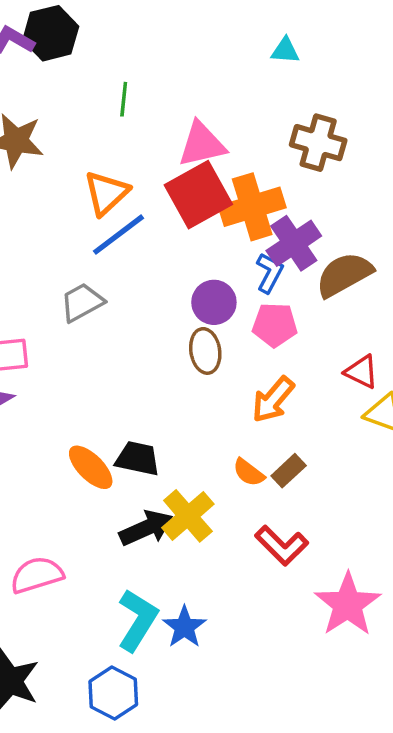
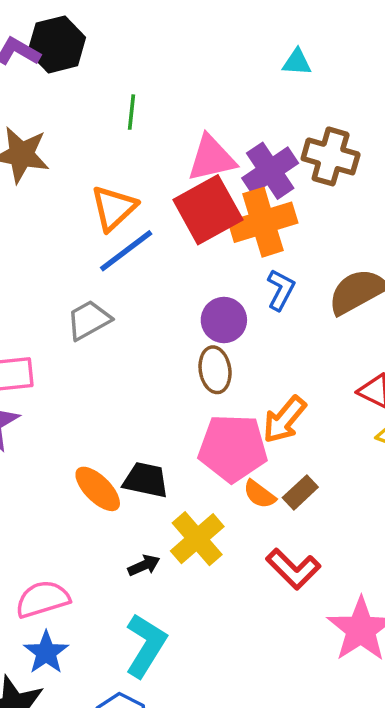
purple cross: (294, 243) -> (270, 171), moved
pink pentagon: (275, 325) -> (233, 448), moved, size x1.5
black arrow: (146, 528) -> (144, 565), moved, size x0.6
blue star: (184, 627) -> (46, 652), moved

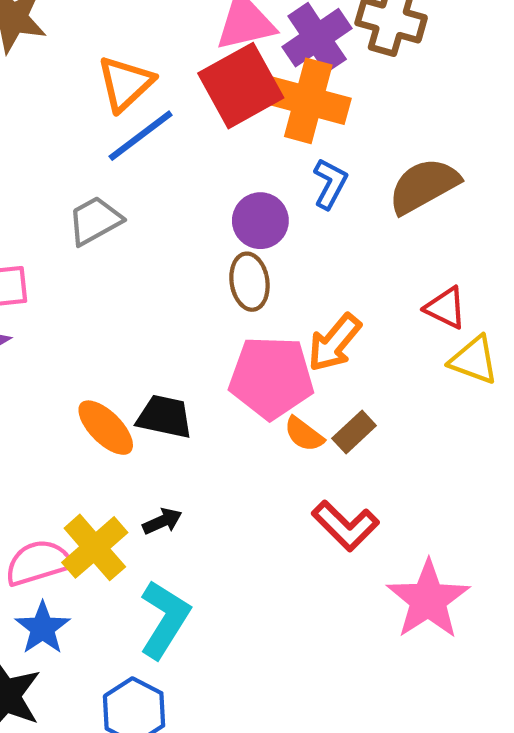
orange cross: (263, 222) -> (308, 101), turned 32
yellow cross: (197, 539) -> (95, 547), moved

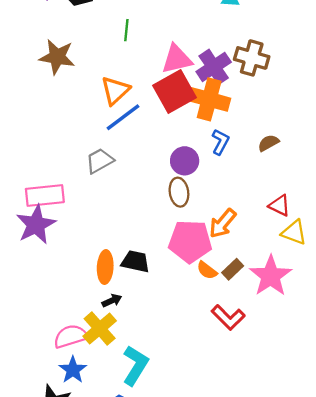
brown semicircle: (424, 186) -> (268, 143), size x0.6
orange ellipse: (106, 428) -> (105, 267), turned 48
black arrow: (162, 521) -> (112, 301), moved
pink star: (428, 600) -> (271, 276), moved

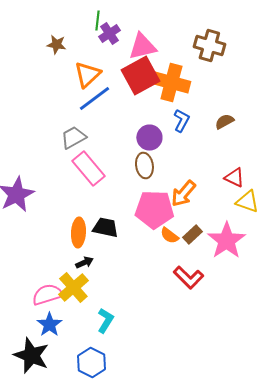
brown star: (57, 57) -> (56, 44), moved, size x0.6
purple cross: (214, 67) -> (109, 34), moved, size x0.7
pink rectangle: (45, 195) -> (88, 168), moved, turned 56
cyan L-shape: (135, 365) -> (105, 320), size x0.7

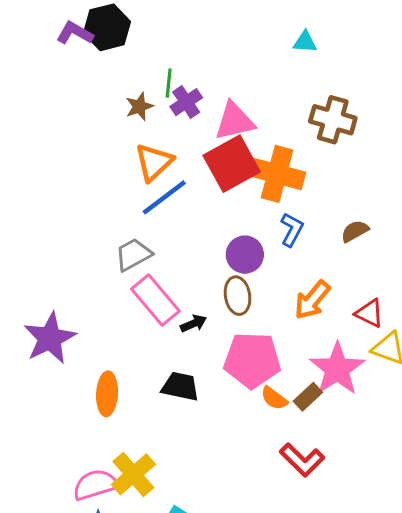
brown star: (56, 44) -> (139, 106), moved, turned -30
orange arrow: (183, 194) -> (312, 300), moved
orange ellipse: (78, 232) -> (107, 394), moved
pink star: (226, 240) -> (337, 369), moved
black arrow: (84, 262) -> (194, 323), moved

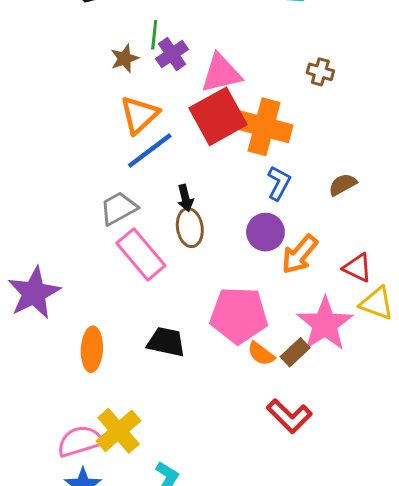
brown cross: (333, 120) -> (320, 72), size x0.6
purple circle: (245, 255) -> (265, 232), moved
brown ellipse: (238, 296) -> (190, 228), moved
black arrow: (194, 323) -> (185, 198), moved, turned 100

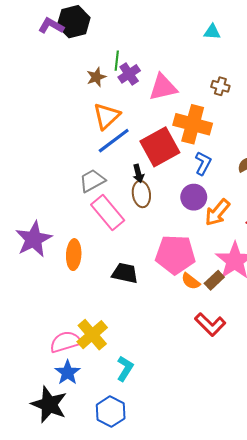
brown cross: (320, 72) -> (220, 86), moved
red square: (218, 116) -> (160, 147), moved
orange ellipse: (92, 349) -> (74, 255), moved

